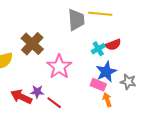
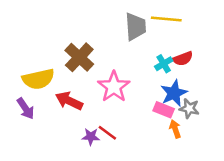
gray star: (128, 82) -> (189, 108), moved
purple star: (37, 92) -> (91, 137), moved
red arrow: (21, 97) -> (69, 101), moved

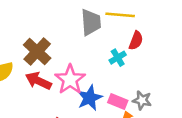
red semicircle: (183, 59) -> (136, 41), moved, turned -48
blue star: (174, 93) -> (90, 98), moved
red arrow: (69, 101) -> (38, 81), moved

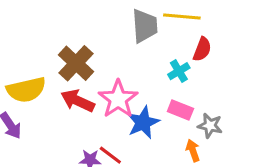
pink rectangle: (118, 102) -> (180, 110), moved

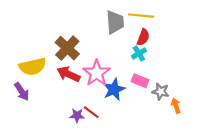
red semicircle: (202, 49) -> (143, 37), moved
orange arrow: (193, 151) -> (176, 106), moved

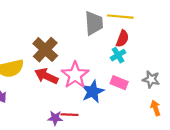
gray star: (161, 92) -> (151, 79), moved
red line: (91, 112) -> (70, 115), turned -35

